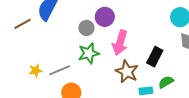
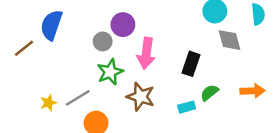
brown star: (127, 72) -> (141, 97), moved

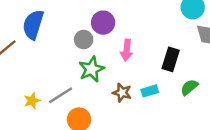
pink arrow: (146, 53) -> (127, 50), size x0.7
brown star: (141, 97) -> (122, 93), size x0.7
cyan rectangle: (187, 107) -> (150, 91), moved

